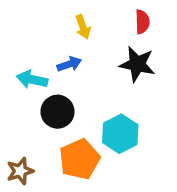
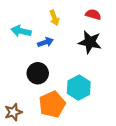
red semicircle: (142, 22) -> (93, 14), turned -72
cyan arrow: (32, 79) -> (21, 31), moved

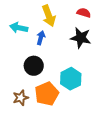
yellow arrow: (54, 18) -> (49, 16), size x1.5
blue arrow: (45, 42) -> (41, 38), turned -56
brown star: (13, 112) -> (21, 98), moved

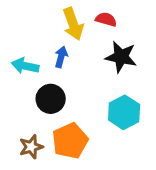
red semicircle: (84, 13) -> (106, 19), moved
cyan arrow: (19, 28) -> (25, 66), moved
cyan hexagon: (71, 79) -> (124, 112), moved

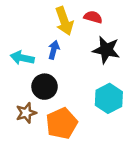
brown star: (31, 147) -> (26, 113), moved

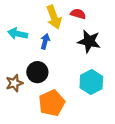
cyan arrow: (22, 58) -> (18, 34), moved
brown star: (26, 113) -> (14, 83), moved

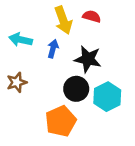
black star: (89, 41) -> (88, 59), moved
black circle: (37, 72) -> (76, 89), moved
brown star: (14, 83) -> (17, 82), moved

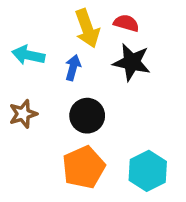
black star: (88, 59) -> (132, 62), moved
black circle: (76, 89) -> (87, 116), moved
cyan hexagon: (107, 97) -> (148, 171), moved

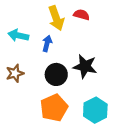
black star: (132, 62) -> (85, 66), moved

